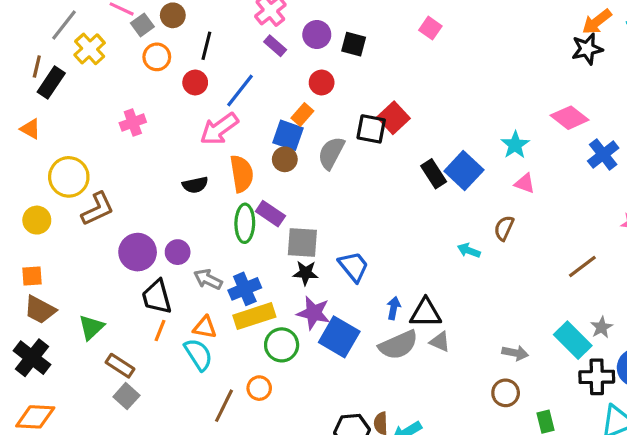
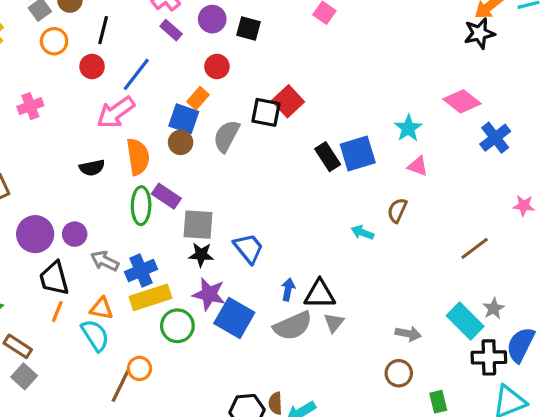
blue square: (464, 170) -> (358, 153), turned 30
gray triangle: (440, 342) -> (334, 323), turned 45
orange circle: (259, 388) -> (139, 368), moved

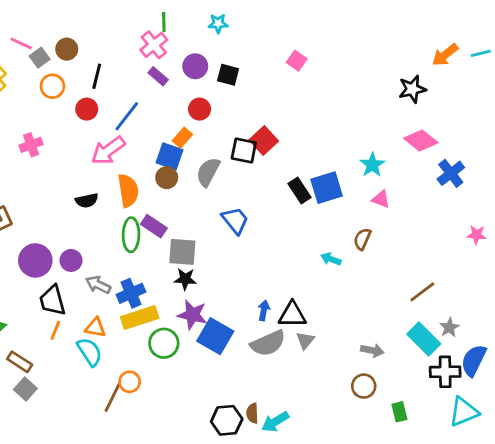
black star: (479, 33) -> (412, 89), moved
blue trapezoid: (249, 248) -> (235, 220), moved
brown line: (475, 248) -> (422, 292), moved

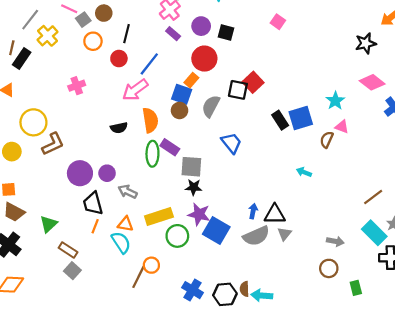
red circle: (200, 109) -> (204, 59), size x1.5
brown semicircle: (362, 239) -> (327, 140), moved
blue cross: (131, 293) -> (192, 290), moved, turned -36
cyan arrow: (275, 422) -> (262, 295), turned 36

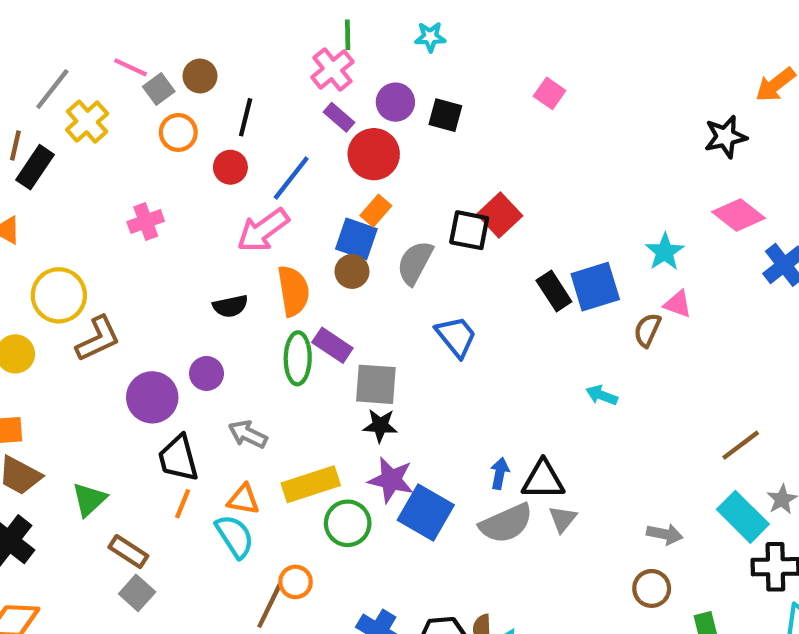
red circle: (204, 59) -> (374, 154), moved
purple circle: (107, 173) -> (207, 373), moved

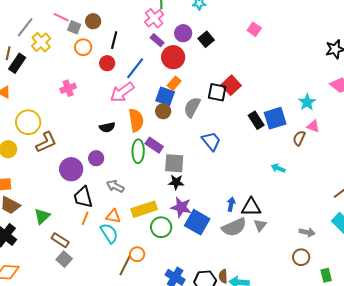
gray square: (159, 89) -> (74, 27), turned -32
black square: (445, 115) -> (206, 39), turned 35

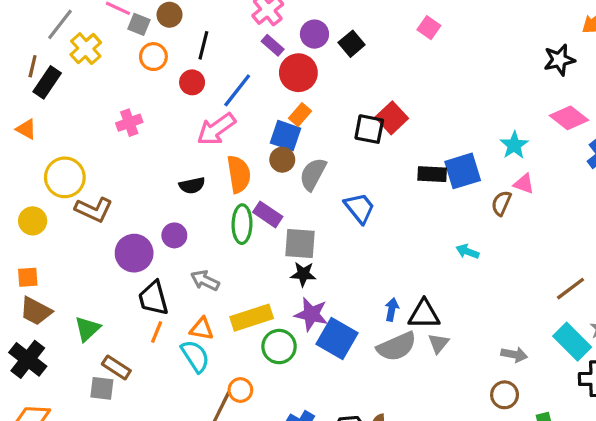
gray semicircle: (192, 107) -> (313, 174), moved
black rectangle: (256, 120) -> (432, 174), turned -54
brown L-shape: (46, 142) -> (94, 210), turned 50
gray square: (64, 259) -> (102, 388), moved, turned -35

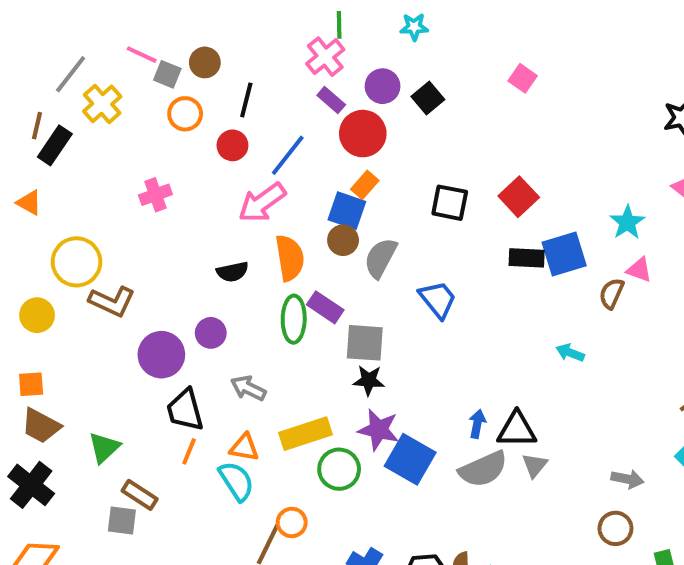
red square: (392, 118) -> (519, 197), moved

